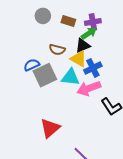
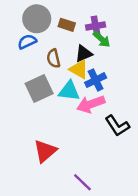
gray circle: (43, 16) -> (37, 19), size x1.5
green arrow: (89, 33) -> (102, 39), moved, turned 77
brown semicircle: (57, 50) -> (54, 58), turned 63
blue semicircle: (32, 65) -> (27, 42), moved

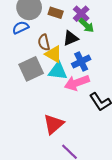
purple cross: (96, 26) -> (81, 14), turned -35
yellow triangle: (79, 69) -> (54, 54), moved
red triangle: (45, 151) -> (54, 124), moved

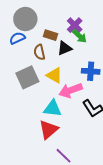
brown rectangle: (56, 13) -> (50, 35), moved
yellow triangle: (54, 54) -> (54, 75), moved
blue cross: (81, 62) -> (91, 71), moved, turned 30
cyan triangle: (58, 71) -> (52, 108), moved

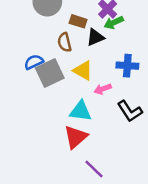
green arrow: (80, 36) -> (114, 23), turned 112
blue semicircle: (17, 38) -> (34, 62), moved
pink arrow: (71, 90) -> (103, 89), size x0.6

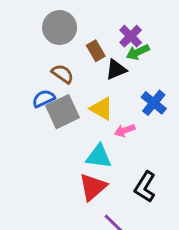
brown rectangle: (78, 21) -> (96, 51), turned 42
brown semicircle: (65, 42) -> (62, 74), moved, turned 138
blue cross: (127, 66) -> (154, 103), turned 35
black L-shape: (130, 111) -> (145, 187), moved, turned 65

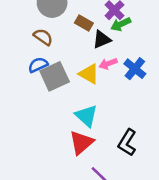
brown rectangle: (96, 51) -> (84, 23), turned -30
brown semicircle: (62, 74) -> (43, 37), moved
pink arrow: (125, 130) -> (108, 64), moved
cyan triangle: (99, 156) -> (86, 116), turned 35

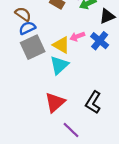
black triangle: (102, 39) -> (107, 16), moved
blue semicircle: (38, 65) -> (27, 28), moved
cyan triangle: (86, 116) -> (59, 65), moved, turned 36

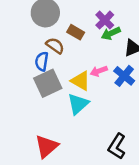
brown semicircle: (23, 14) -> (55, 46), moved
blue semicircle: (27, 28) -> (42, 61), turned -56
red triangle: (55, 102) -> (47, 146), moved

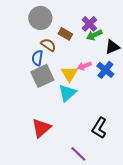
yellow triangle: (81, 81) -> (69, 74), turned 30

